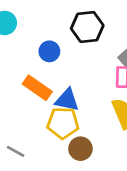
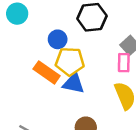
yellow pentagon: (63, 123) -> (70, 61), moved

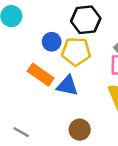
yellow pentagon: (70, 61) -> (76, 52), moved

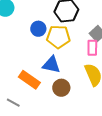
orange rectangle: (41, 75) -> (29, 80), moved
brown circle: (80, 130) -> (61, 88), moved

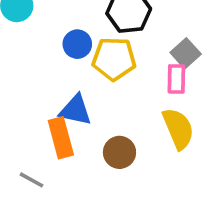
blue triangle: (51, 65) -> (75, 110), moved
orange rectangle: (29, 80) -> (61, 138), turned 40

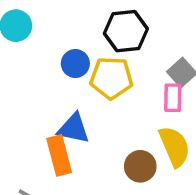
brown circle: (119, 152) -> (140, 166), moved

